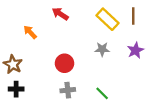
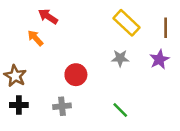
red arrow: (60, 14) -> (48, 16), moved
brown line: (133, 16) -> (166, 28), moved
gray cross: (68, 90) -> (62, 106), moved

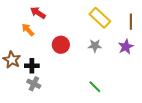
red circle: (76, 75) -> (61, 45), moved
black cross: (19, 105) -> (32, 66), moved
gray cross: (62, 106) -> (34, 84), moved, turned 32

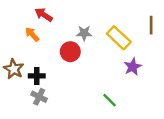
yellow rectangle: (100, 18) -> (119, 38), moved
gray star: (95, 46) -> (84, 33), moved
purple star: (126, 47) -> (133, 67), moved

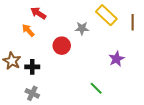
gray star: (84, 33) -> (82, 28), moved
yellow rectangle: (119, 38) -> (106, 15), moved
gray cross: (39, 97) -> (32, 93), moved

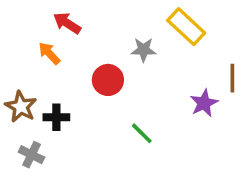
brown line: (133, 22) -> (232, 78), moved
green line: (96, 88) -> (142, 133), moved
gray cross: (32, 93) -> (31, 155), moved

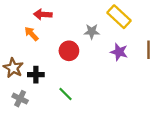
red arrow: (67, 23) -> (43, 14), turned -30
purple star: (204, 103) -> (119, 52), moved, turned -30
green line: (142, 133) -> (66, 94), moved

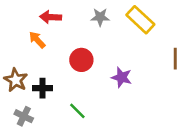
gray star: (92, 31) -> (100, 17), moved
purple star: (119, 52) -> (122, 77), moved

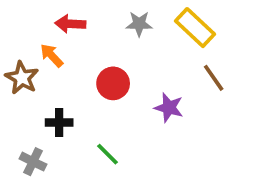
brown line: (175, 59) -> (214, 78), moved, turned -35
brown star: (16, 80) -> (22, 78), moved

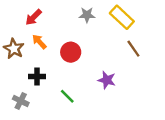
red arrow: (70, 24) -> (33, 17), moved, turned -48
orange arrow: (52, 55) -> (39, 42), moved
purple star: (169, 108) -> (107, 80), moved

